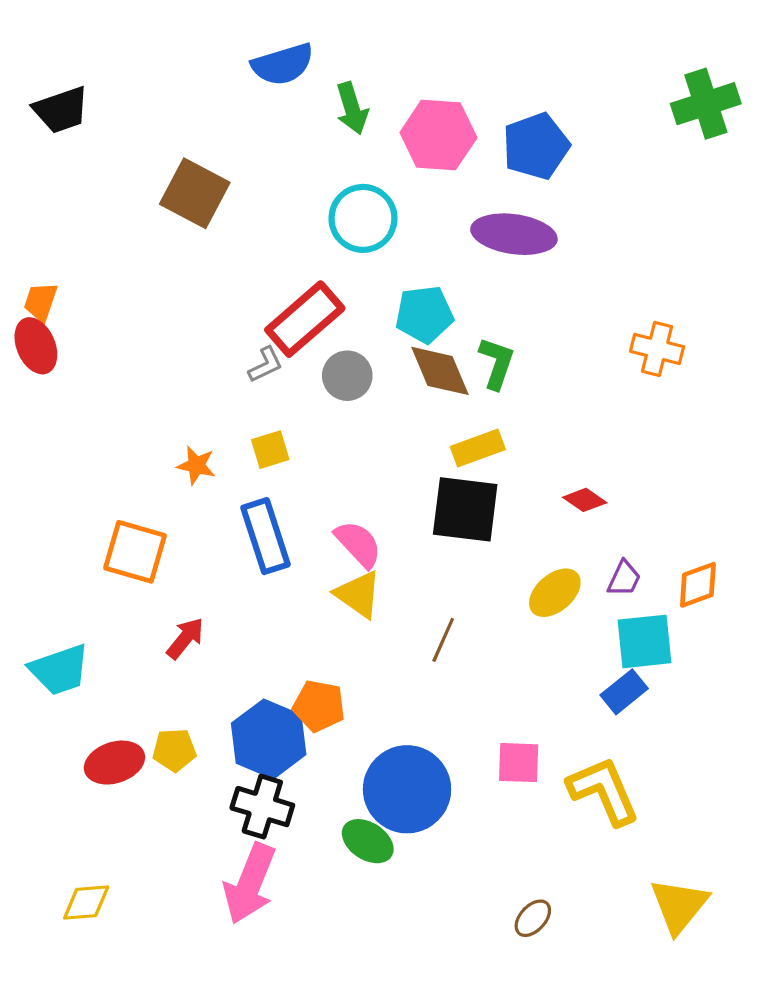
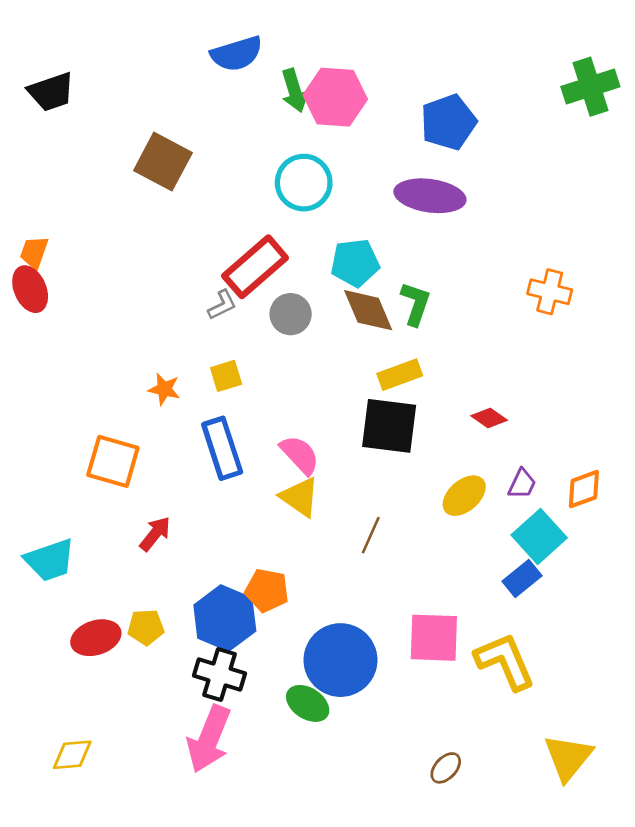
pink hexagon: (438, 135) -> (335, 97), moved
cyan square: (644, 641) -> (539, 536), turned -36
pink square: (519, 763) -> (434, 638), size x1.4

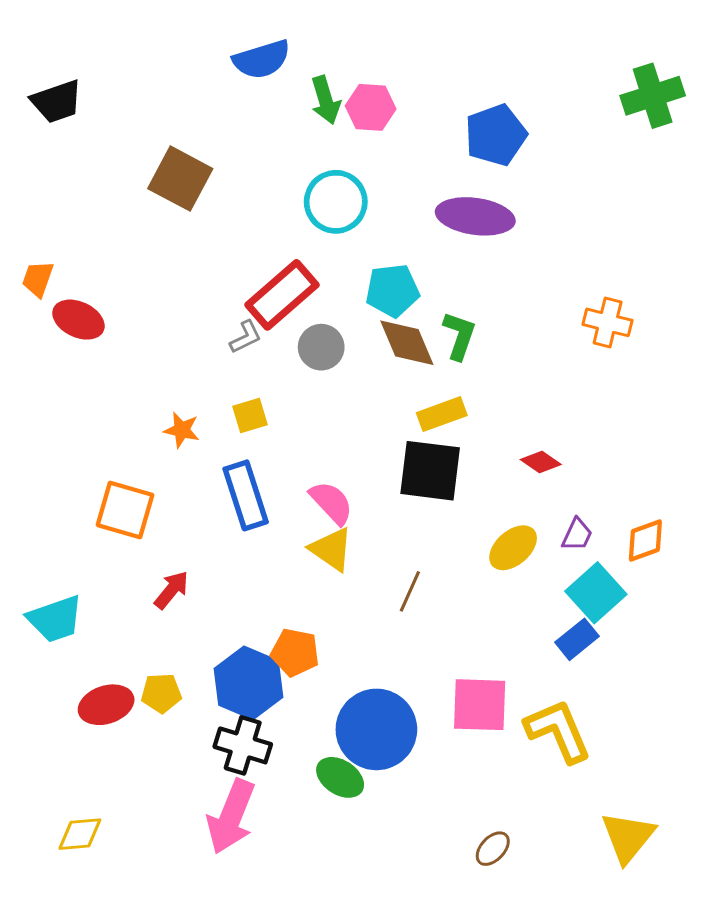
pink hexagon: (335, 97) -> (371, 107), size x0.7
red ellipse: (30, 289) -> (78, 320), moved, turned -42

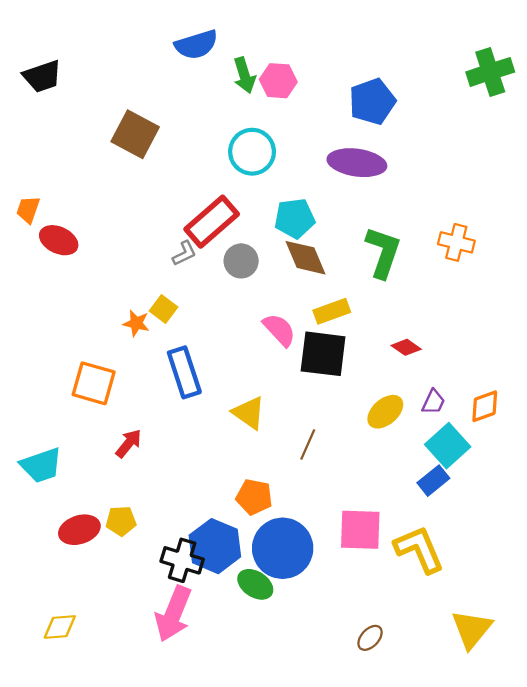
green L-shape: (459, 336) -> (383, 252), moved, size x1.4
yellow square: (250, 415) -> (164, 309), moved, turned -36
pink semicircle: (331, 503) -> (279, 330), moved
orange pentagon: (295, 652) -> (254, 497), moved
blue hexagon: (249, 683) -> (215, 546), moved

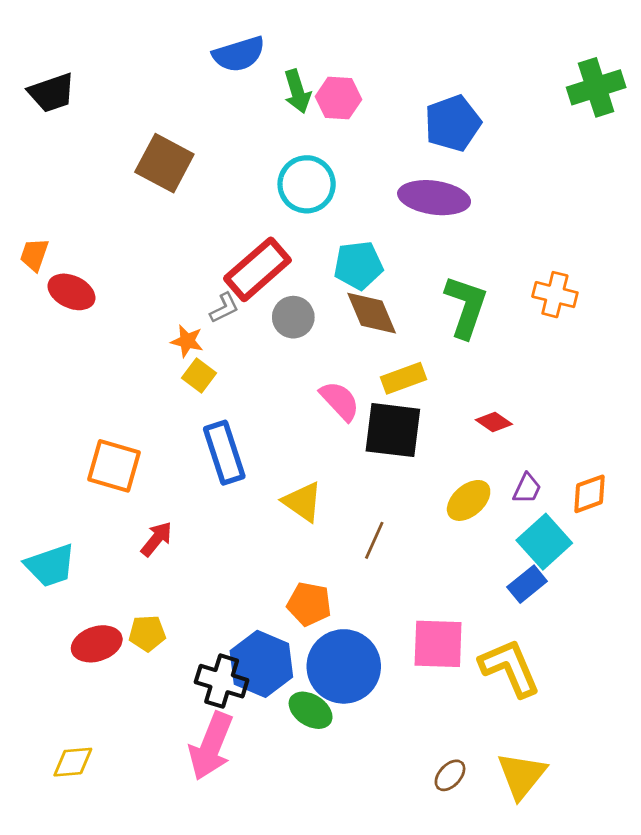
orange star: (136, 323) -> (187, 341), moved
yellow triangle: (472, 629) -> (522, 775), moved

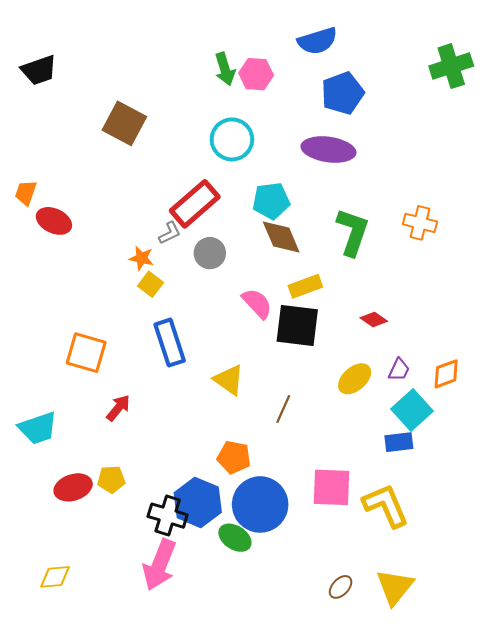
blue semicircle: (239, 54) -> (317, 41), moved
gray circle: (293, 317) -> (210, 253), moved
blue rectangle: (527, 584) -> (399, 442), turned 32

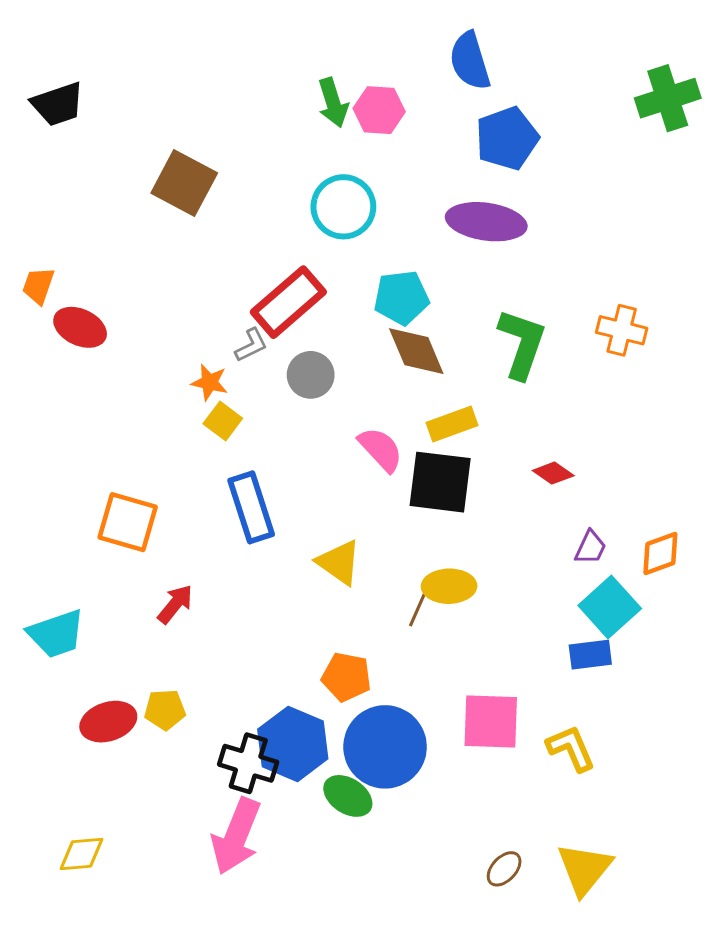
blue semicircle: (317, 41) -> (470, 61), turned 90
yellow ellipse: (355, 379) -> (449, 586), moved, turned 40
yellow L-shape: (386, 505) -> (571, 748), size x0.7

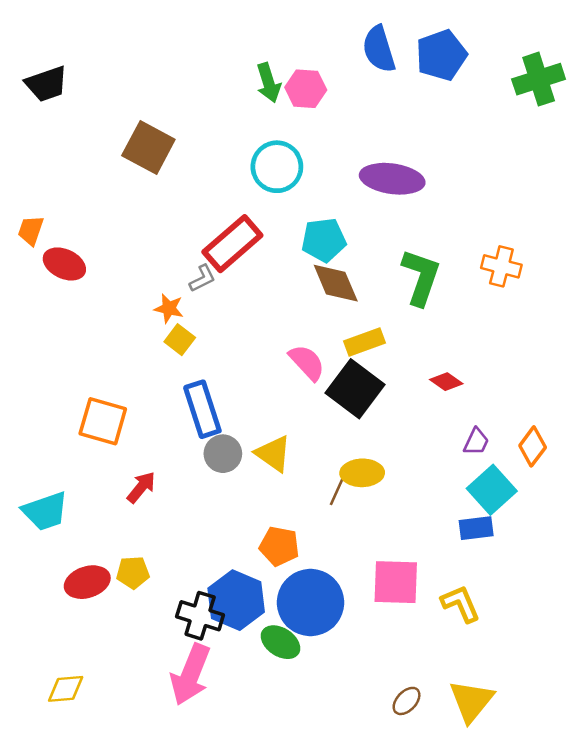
blue pentagon: (507, 138) -> (441, 55), moved
gray circle: (311, 375) -> (223, 454), moved
black square: (440, 482) -> (355, 389), turned 30
orange diamond: (660, 553) -> (533, 446), turned -33

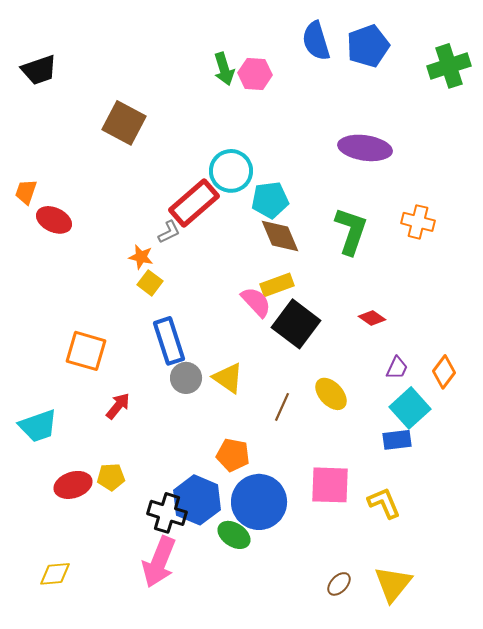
cyan circle: (277, 167) -> (231, 171), moved
purple ellipse: (392, 179) -> (365, 148), moved
yellow rectangle: (365, 342) -> (277, 285), moved
yellow ellipse: (362, 473) -> (331, 394), moved, turned 48

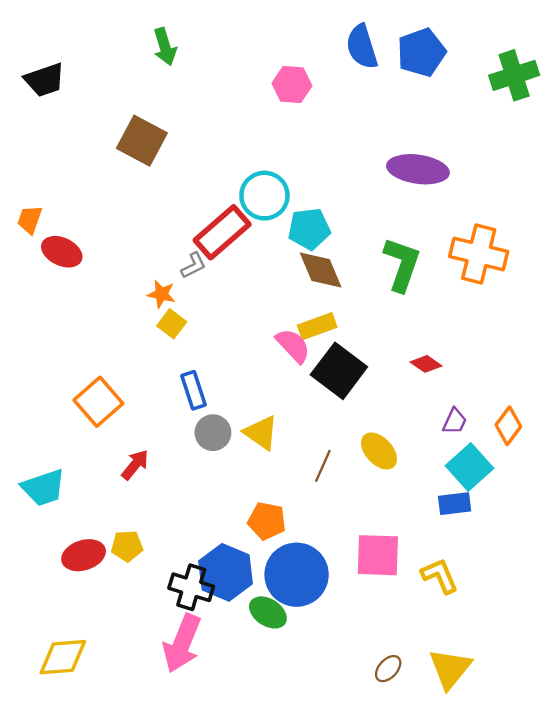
green arrow: (224, 69) -> (165, 47), moved
orange cross: (418, 222) -> (479, 254), size x1.5
blue rectangle: (169, 341) -> (193, 390), size x0.7
orange square: (86, 351) -> (98, 402), turned 33
yellow diamond: (55, 574) -> (63, 657), size x1.4

